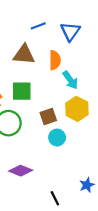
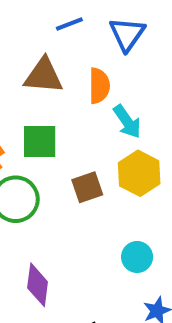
cyan circle: (57, 137) -> (137, 257), moved
purple diamond: (21, 171) -> (38, 285), turned 75

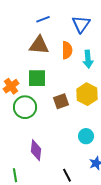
blue line: (69, 24) -> (43, 19), moved
cyan arrow: (127, 122) -> (88, 59), moved, turned 30

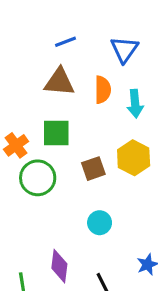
cyan circle: (86, 136) -> (100, 223), moved
purple diamond: (36, 150) -> (59, 266), moved

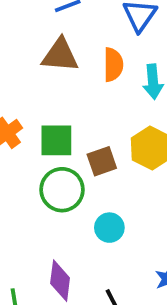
green square: (56, 133) -> (56, 140), moved
green circle: (38, 178) -> (62, 190), moved

